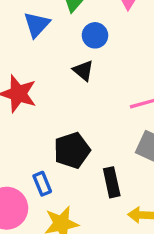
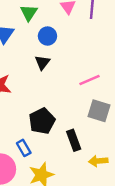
black triangle: (83, 71) -> (42, 62), turned 35

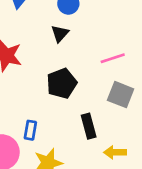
black pentagon: (42, 121) -> (62, 83), moved
blue rectangle: (24, 148) -> (30, 130), turned 35

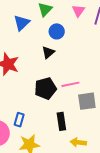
pink line: (113, 58) -> (70, 84), moved
gray square: (121, 95) -> (87, 101), turned -36

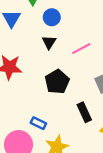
pink line: (70, 84) -> (81, 49), moved
blue rectangle: (19, 120) -> (38, 123), turned -64

